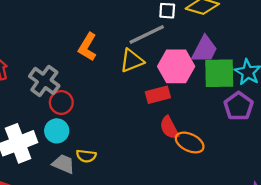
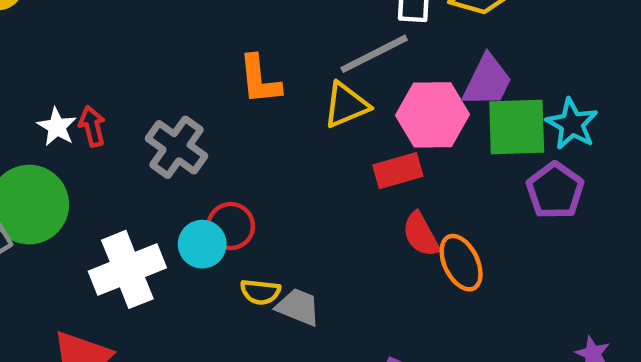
orange L-shape: (88, 47) -> (260, 80), turned -36
red circle: (61, 103) -> (231, 226), moved
orange ellipse: (190, 142) -> (461, 263), turned 40
gray trapezoid: (63, 164) -> (298, 307), moved

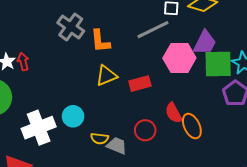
yellow triangle: (346, 105) -> (106, 76), moved
gray cross: (177, 147) -> (71, 27), moved
red rectangle: (398, 171) -> (140, 84), moved
red circle: (231, 226) -> (145, 130), moved

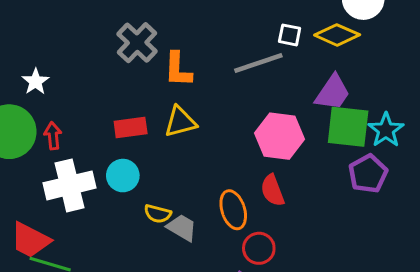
pink hexagon: (179, 58) -> (280, 136), moved
red arrow: (23, 62) -> (53, 136), moved
red rectangle: (140, 84) -> (131, 128), moved
orange ellipse: (192, 126) -> (233, 210), moved
red circle: (145, 130) -> (259, 248), moved

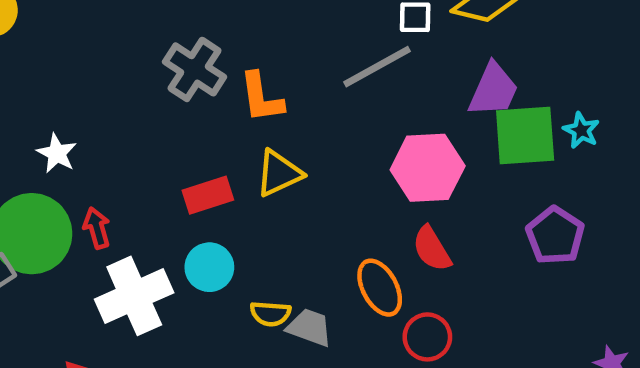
cyan star: (386, 130) -> (581, 130), size x0.7
purple pentagon: (368, 174) -> (555, 236), moved

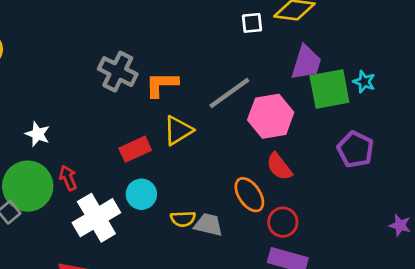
gray line: (377, 67) -> (229, 93), moved
orange L-shape: (261, 98) -> (162, 84), turned 104

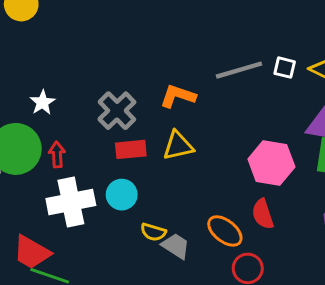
gray cross: (118, 72) -> (117, 111), moved
gray line: (229, 93) -> (239, 70), moved
orange ellipse: (249, 195) -> (225, 231), turned -36

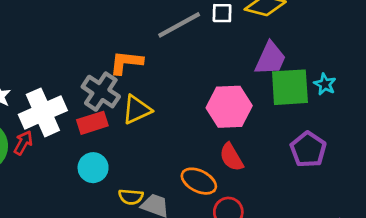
gray cross: (117, 111) -> (101, 92), moved
red arrow: (57, 154) -> (23, 143), turned 45
white cross: (71, 202) -> (43, 112), moved

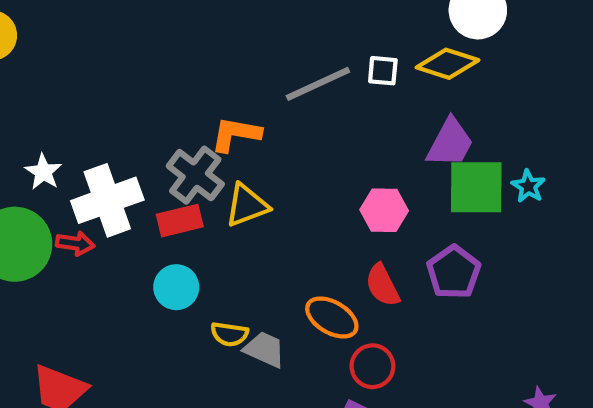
pink hexagon: (229, 107) -> (384, 210), size x0.7
red arrow: (23, 143) -> (75, 243), turned 65
purple pentagon: (308, 149) -> (454, 272), moved

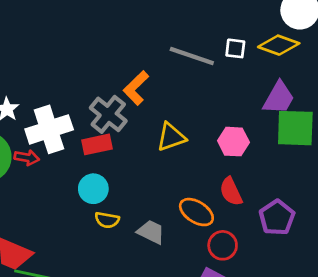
gray line: (318, 84) -> (192, 56), turned 42
orange L-shape: (236, 134) -> (136, 88), turned -56
yellow triangle: (247, 205) -> (171, 137), moved
purple pentagon: (454, 272) -> (277, 217), moved
yellow semicircle: (229, 334) -> (107, 220), moved

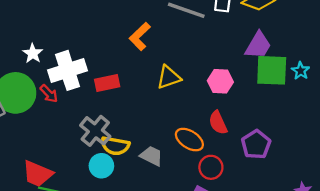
gray cross: (108, 114) -> (95, 131), moved
red arrow: (27, 158) -> (49, 94), turned 36
cyan circle: (93, 189) -> (101, 166), moved
yellow semicircle: (107, 220) -> (115, 146), size x1.4

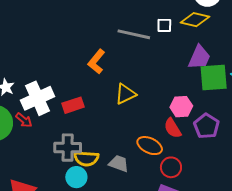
pink hexagon: (220, 81) -> (181, 107), moved
gray cross: (95, 131) -> (68, 148), turned -32
purple pentagon: (256, 144) -> (207, 126), moved

